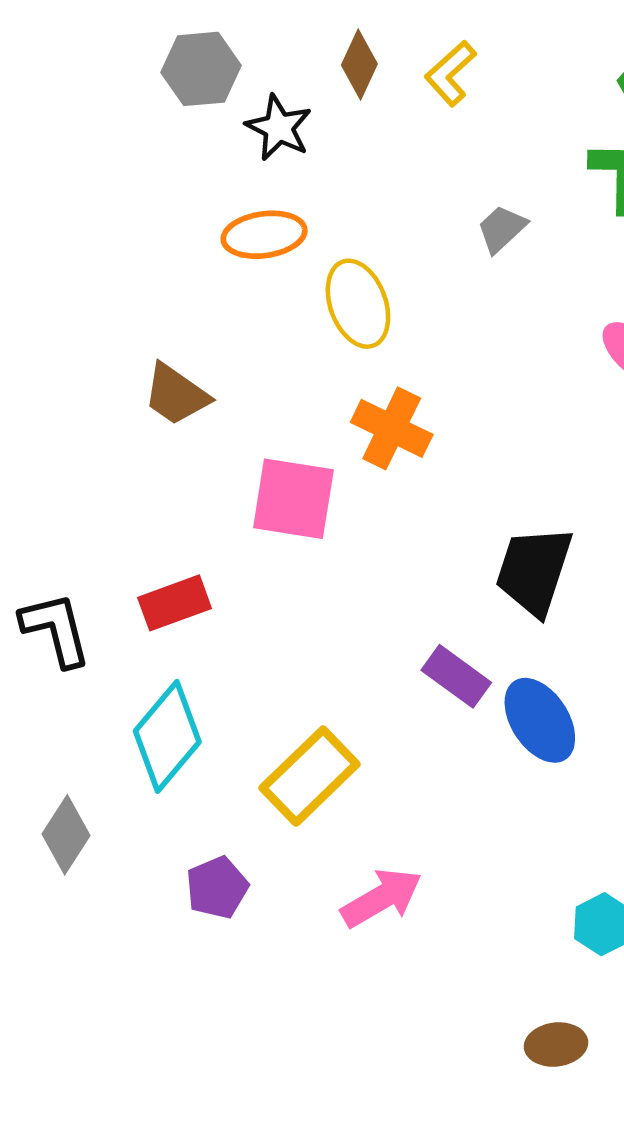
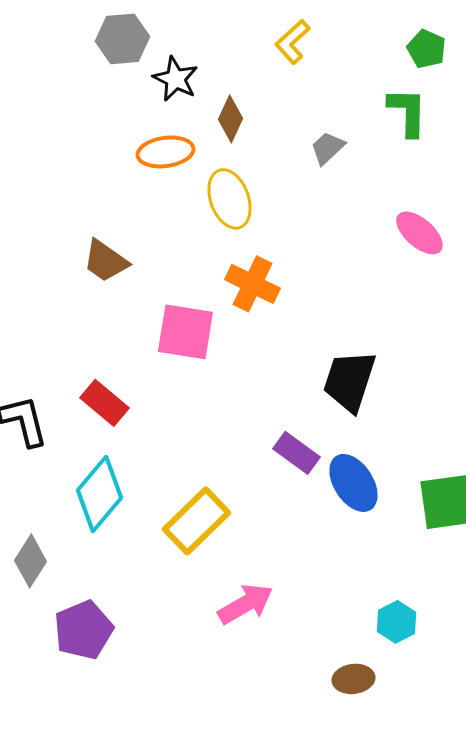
brown diamond: (359, 65) -> (230, 119), moved
red rectangle: (175, 603) -> (104, 403), turned 60
purple pentagon: (217, 888) -> (83, 630), moved, size x1.4
brown ellipse: (556, 1045) -> (353, 679), moved

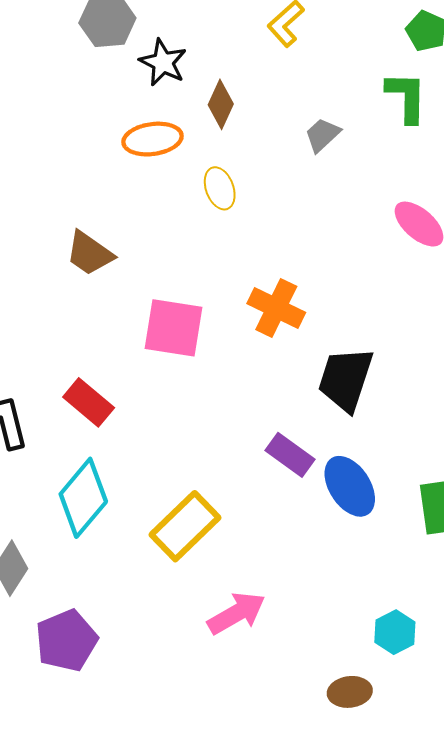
yellow ellipse: (229, 199) -> (220, 188), size x0.7
orange cross: (252, 284) -> (276, 308), moved

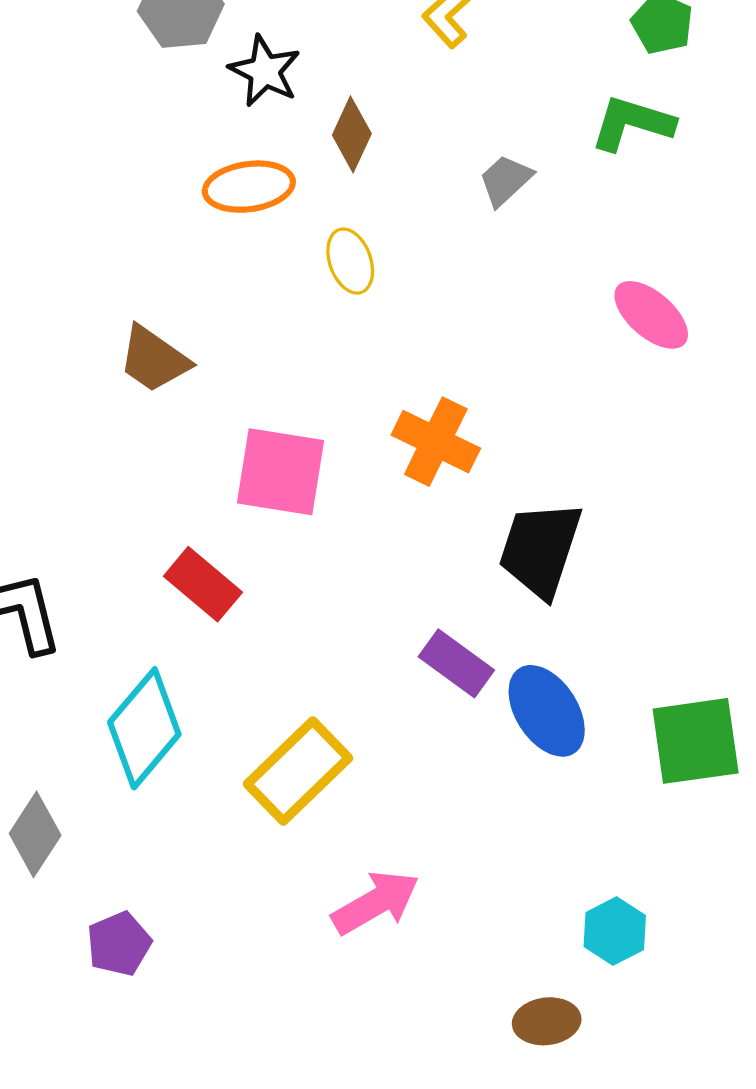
green L-shape: (406, 97) -> (632, 123), turned -74
red rectangle: (89, 402) -> (203, 584), moved
purple pentagon: (67, 641) -> (119, 944), size x0.7

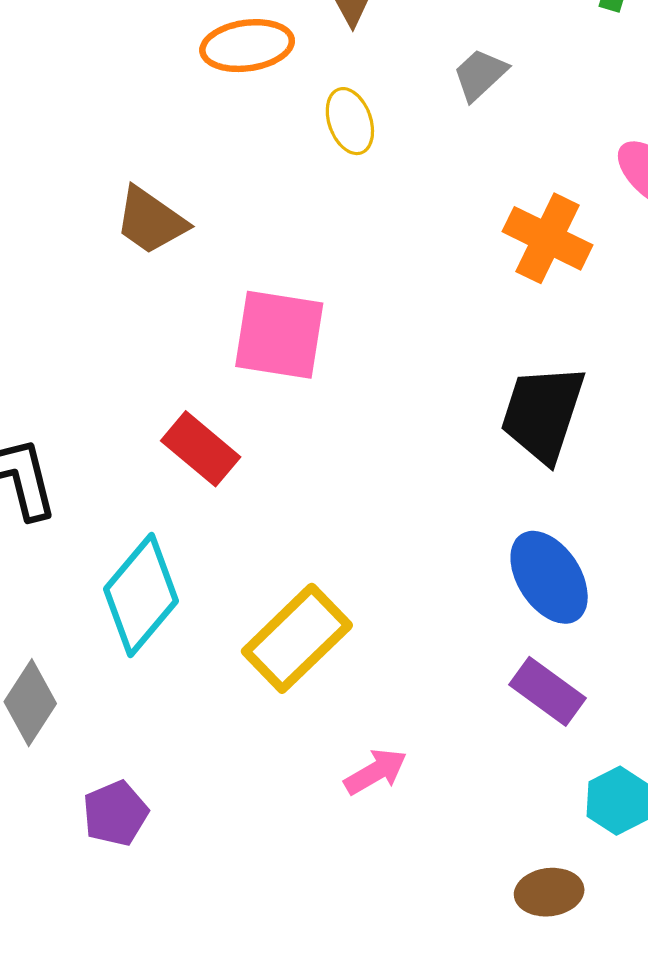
gray trapezoid: (505, 180) -> (480, 74), moved
orange cross: (436, 442) -> (547, 238), moved
purple rectangle: (456, 663) -> (547, 691), moved
pink arrow: (376, 903) -> (376, 772), size x0.7

